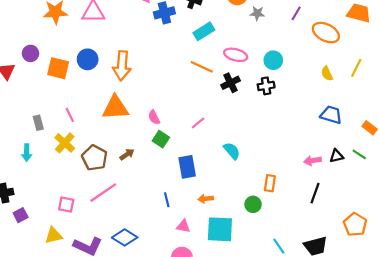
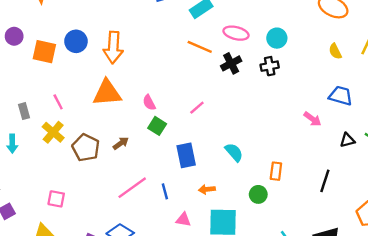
cyan semicircle: (232, 151) -> (234, 152), moved
pink arrow: (313, 161) -> (312, 119), moved, turned -133
pink line: (103, 193) -> (132, 188), moved

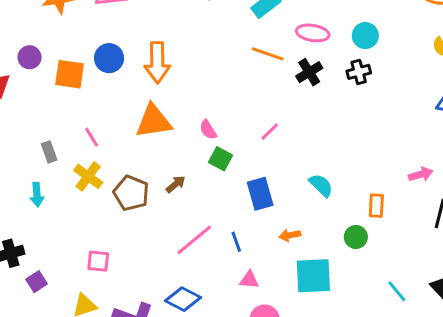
pink arrow: (312, 119) -> (421, 174), moved, turned -48
pink triangle: (183, 220) -> (249, 280), moved

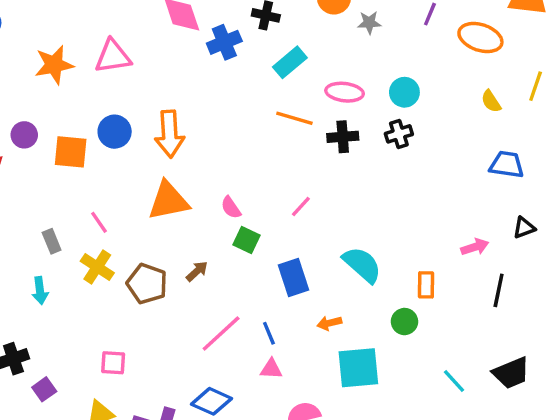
black cross: (309, 72) -> (343, 137), turned 30
cyan semicircle: (321, 185) -> (362, 265), size x1.4
pink triangle: (249, 280) -> (271, 369), moved

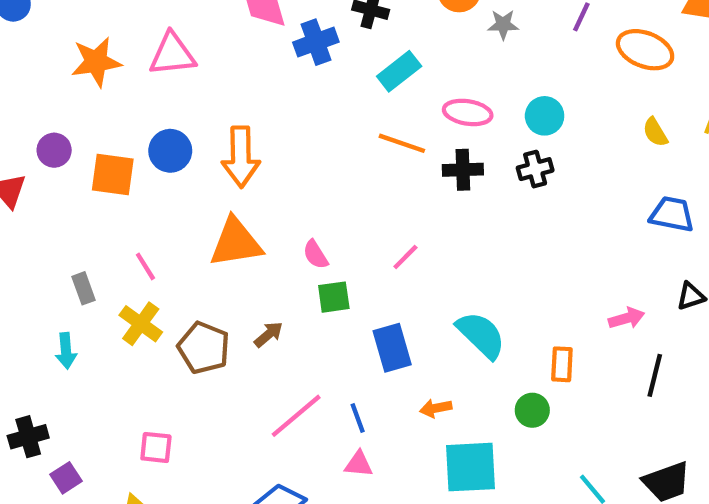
green square: (246, 240) -> (334, 297), turned -36

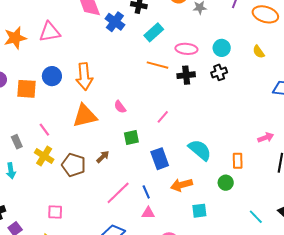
blue cross: (316, 42) -> (115, 22), turned -30
yellow semicircle: (655, 132) -> (259, 52), moved
pink semicircle: (315, 255) -> (120, 107), moved
orange arrow: (436, 408) -> (182, 185), size x1.5
cyan square: (471, 467) -> (199, 211), size x0.6

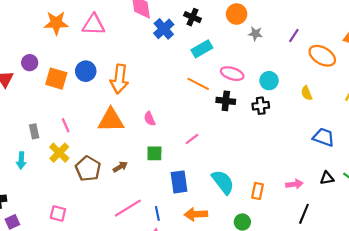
orange rectangle: (238, 161) -> (258, 191), moved

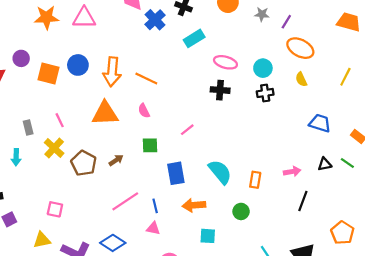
gray star: (255, 34) -> (262, 14), moved
orange ellipse: (322, 56) -> (300, 48), moved
orange line: (198, 84) -> (146, 79), moved
black cross: (261, 106) -> (265, 93), moved

